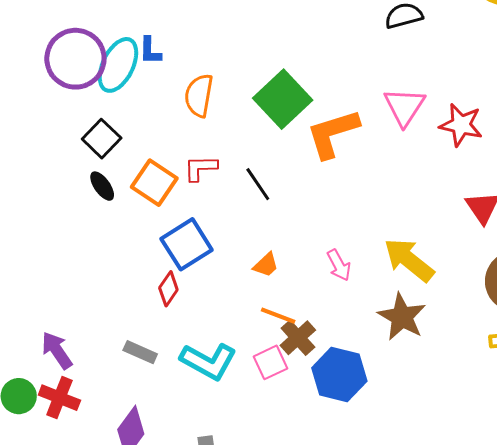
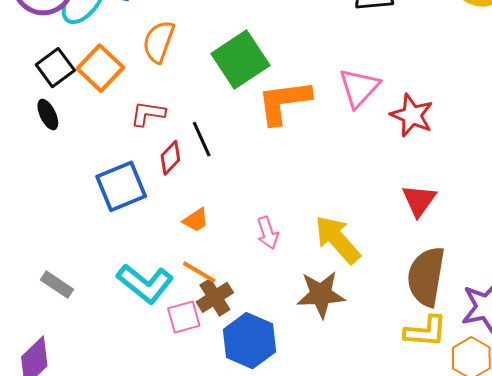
orange square: (154, 183) -> (100, 68), moved
red diamond: (168, 289) -> (170, 158), moved
brown star: (402, 317) -> (321, 294), turned 30
cyan L-shape: (209, 361) -> (145, 284), moved

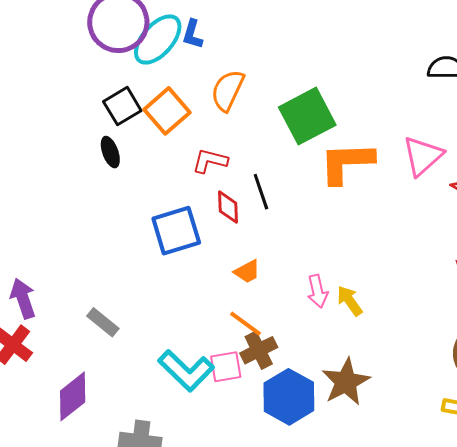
red diamond: (170, 158) -> (228, 207), turned -52
yellow arrow: (338, 240) -> (350, 301), moved, size x0.6
cyan L-shape: (145, 284) -> (186, 371), moved
brown star: (321, 294) -> (346, 382), moved, turned -30

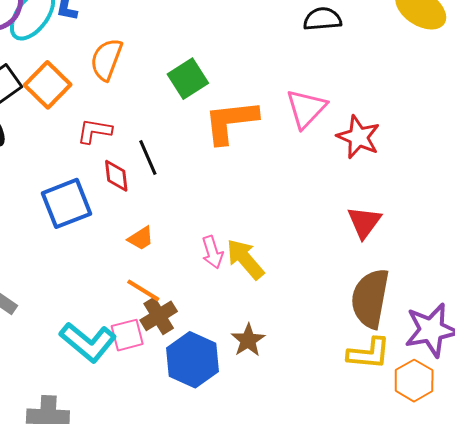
green square: (307, 116) -> (188, 79), size x0.7
yellow arrow: (350, 301) -> (245, 259), size x1.4
brown star: (346, 382) -> (248, 340), size x0.7

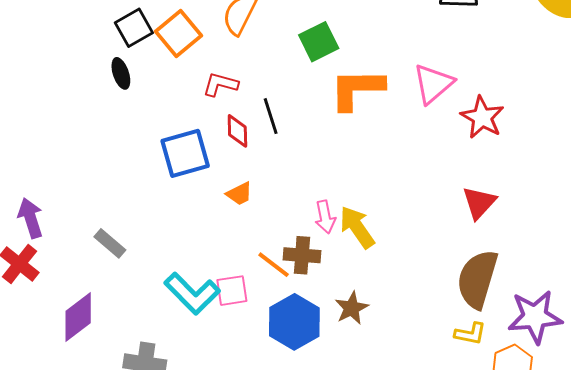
orange trapezoid: (141, 238) -> (239, 194), moved
orange line: (143, 290) -> (274, 265), moved
brown cross: (159, 316) -> (302, 255), moved, turned 30
yellow L-shape: (369, 353) -> (470, 334), size x0.7

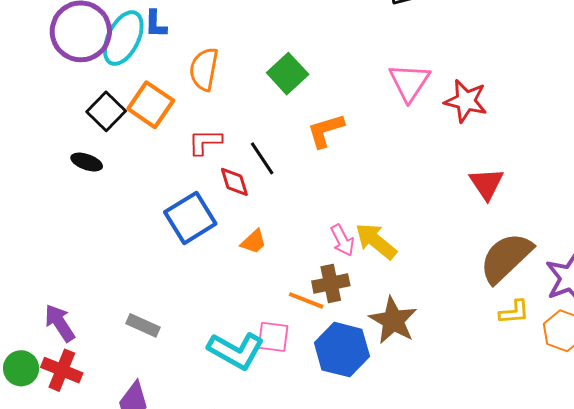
black ellipse: (121, 73) -> (87, 162), moved, turned -36
orange L-shape: (357, 89) -> (326, 130), moved, size x0.7
brown semicircle: (477, 279) -> (506, 258), turned 46
pink square: (232, 291) -> (273, 337), turned 32
brown star: (352, 308) -> (393, 320), size x1.4

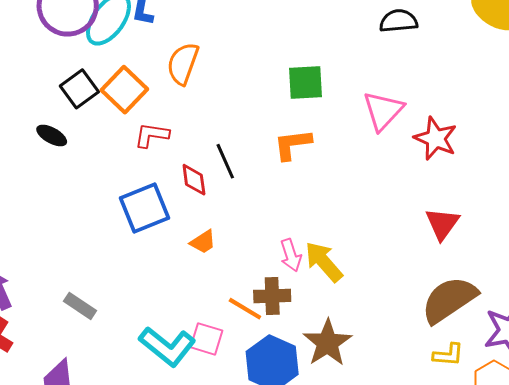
green square: (288, 74) -> (306, 82), moved, turned 30
red L-shape: (205, 142) -> (152, 135), moved

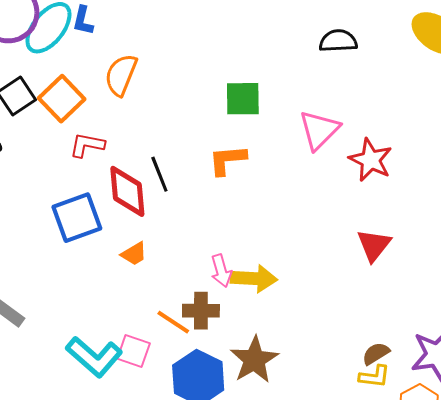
red diamond: (194, 180) -> (127, 191), size x1.6
yellow arrow: (324, 262) -> (254, 279), turned 132
brown semicircle: (449, 300) -> (376, 353), moved, size x0.5

